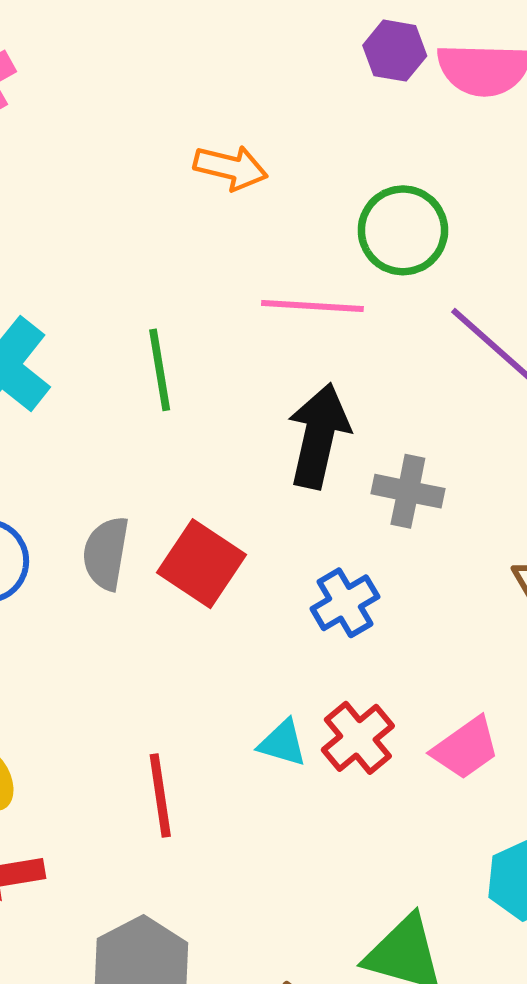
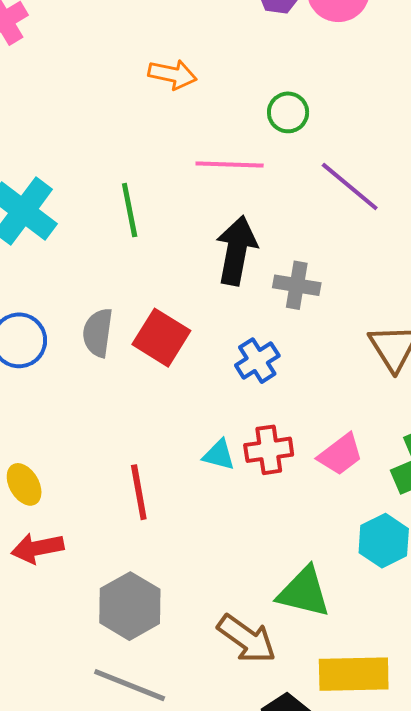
green circle: (403, 230) -> (288, 112), size x0.7
red cross: (358, 738) -> (269, 450), turned 33

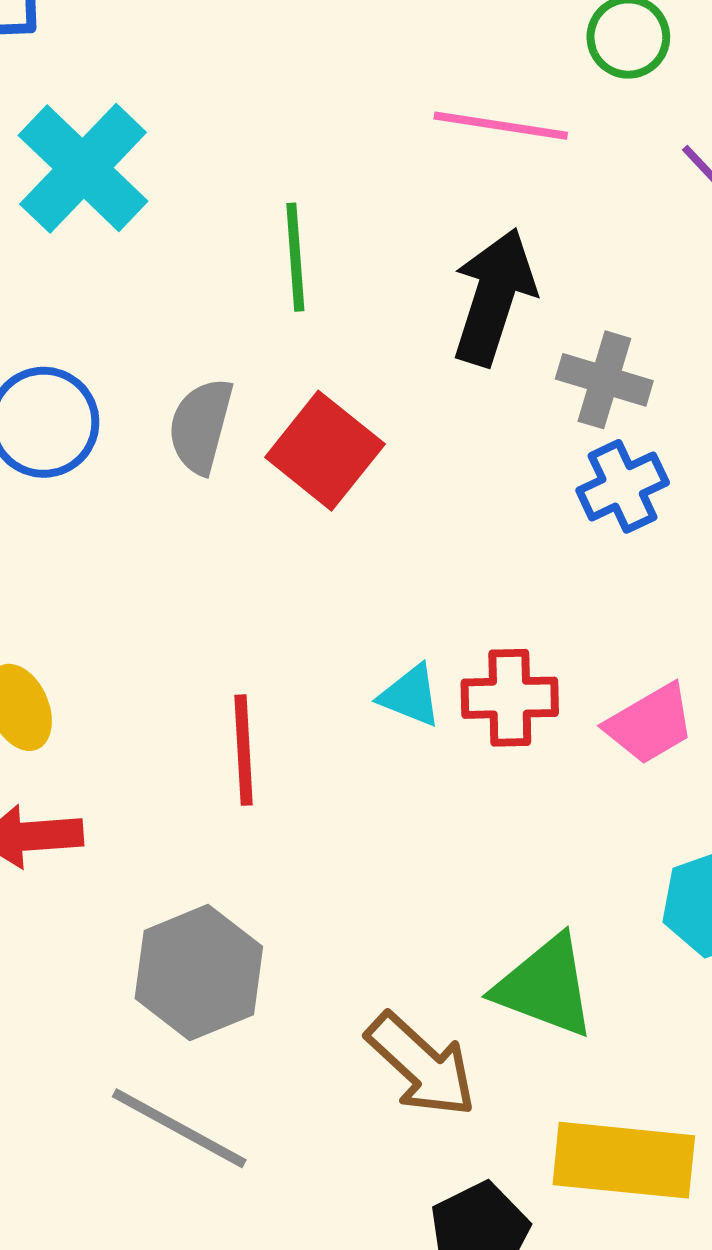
green line: (130, 210) -> (295, 257), moved
blue cross: (257, 361) -> (623, 486), moved

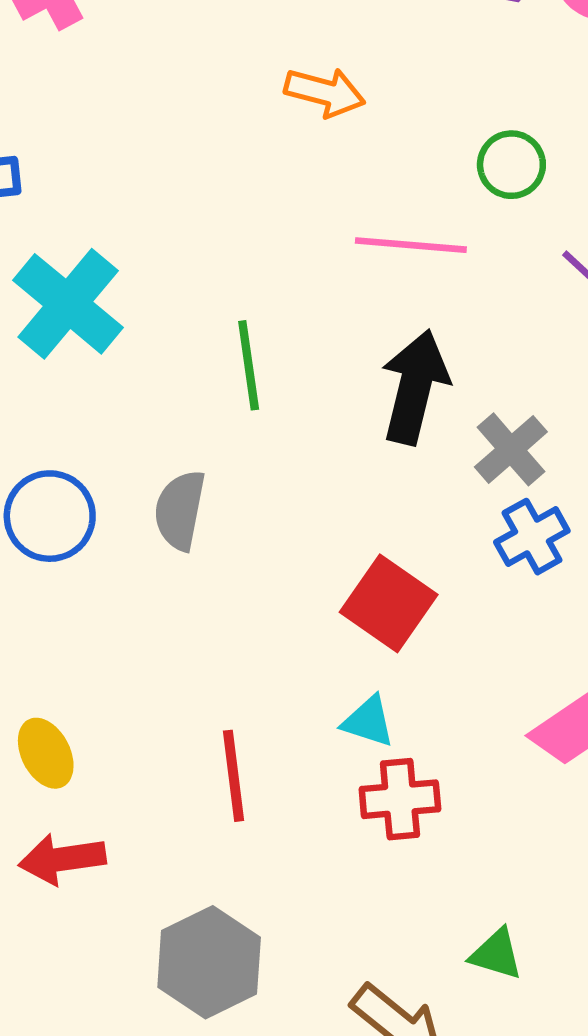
gray cross: (604, 380) -> (511, 449), turned 36
red square: (325, 451) -> (389, 603), moved
red cross: (510, 698) -> (400, 799), moved
green triangle: (545, 986) -> (496, 954), size x0.6

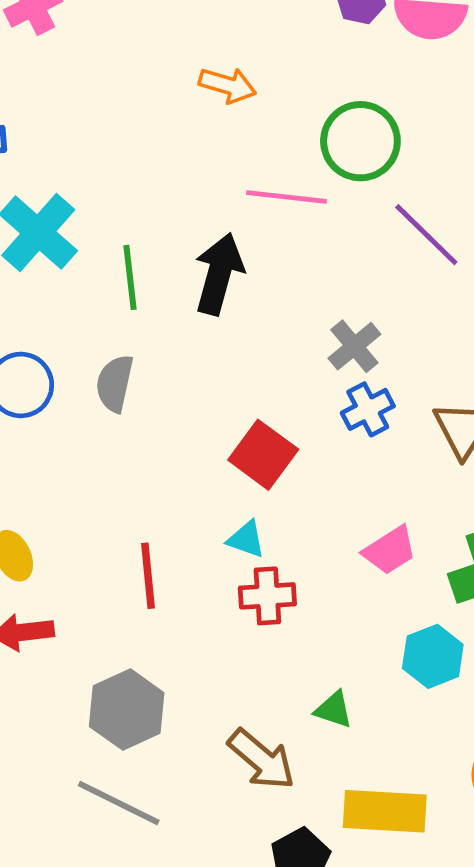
green circle: (511, 165) -> (360, 141), size x1.6
green line: (249, 365) -> (130, 277), moved
black arrow: (415, 387) -> (219, 274), moved

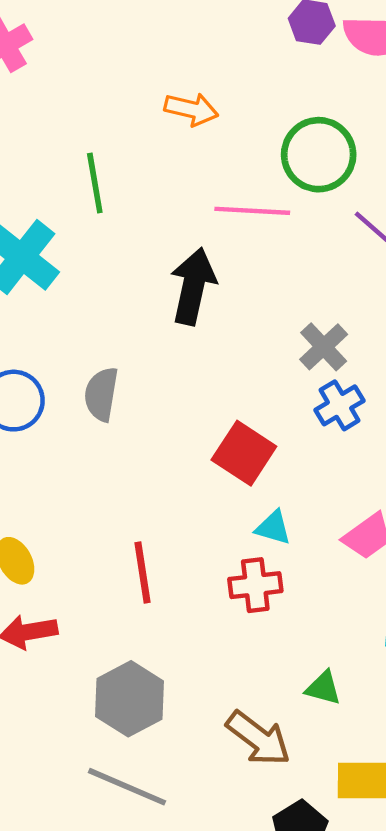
green line: (130, 277) -> (95, 183), moved
cyan triangle: (246, 539) -> (273, 528), moved

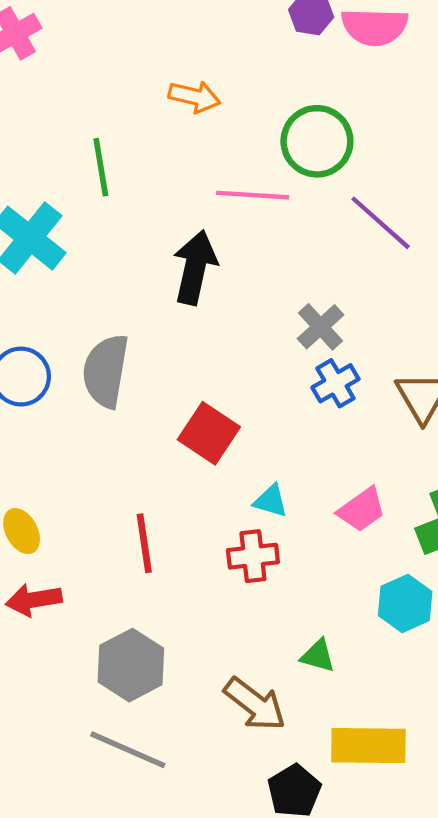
gray semicircle: (101, 394) -> (106, 371), size x1.4
red square: (244, 453) -> (209, 433), moved

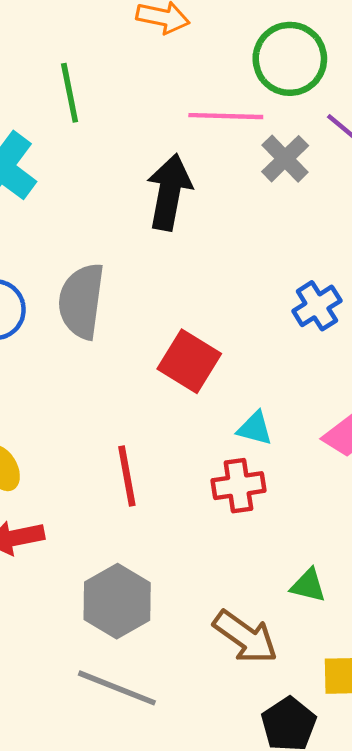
gray cross: (321, 327) -> (285, 159), moved

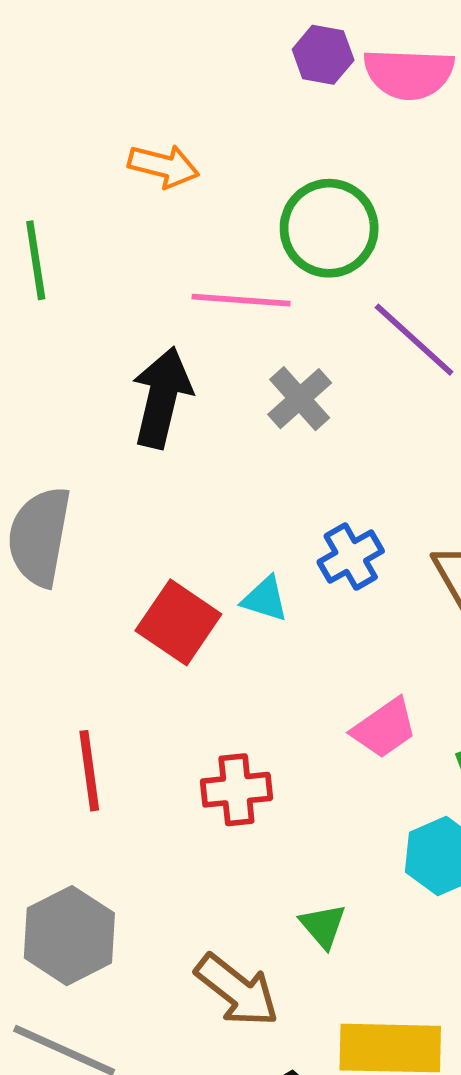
gray cross: (285, 159) -> (300, 399), moved
cyan triangle: (255, 428) -> (265, 599), moved
green triangle: (308, 585) -> (323, 926), turned 33

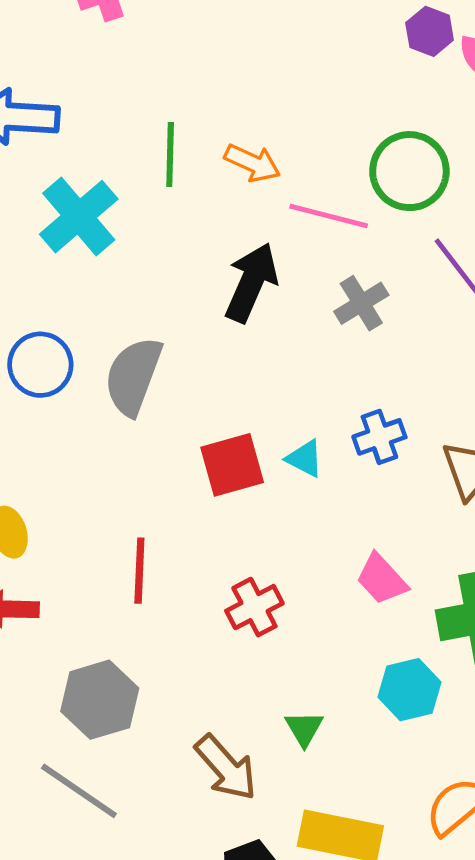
orange arrow: (164, 166) -> (252, 163), moved
red square: (178, 622) -> (232, 465), turned 30
pink trapezoid: (384, 728) -> (382, 579), turned 72
red cross: (236, 790) -> (254, 607), turned -32

